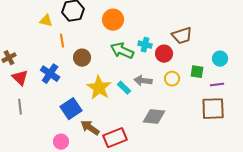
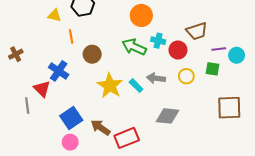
orange circle: (113, 20) -> (141, 15), moved
red triangle: (20, 78) -> (42, 89), moved
purple line: (217, 85) -> (219, 49), moved
blue square: (71, 109) -> (71, 118), moved

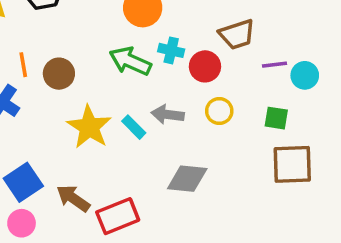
orange line: (71, 36) -> (23, 65), moved
green square: (213, 69) -> (276, 118), moved

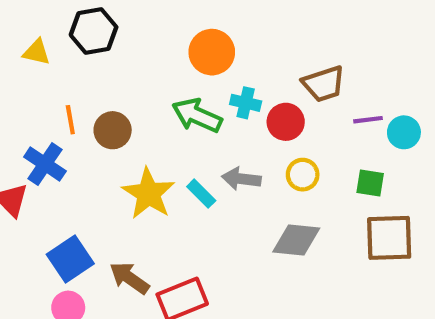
gray diamond: (187, 179) -> (296, 240), moved

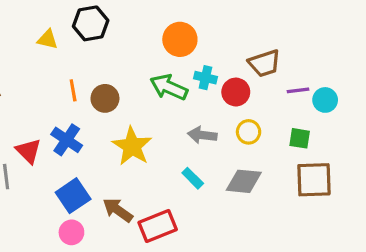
blue cross: (45, 164) -> (67, 140), moved
cyan rectangle: (201, 194) -> (193, 178), moved

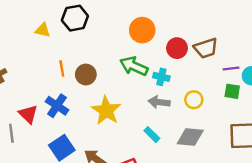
cyan cross: (205, 78) -> (161, 77), moved
red circle: (236, 92) -> (177, 48), moved
green square: (300, 138) -> (232, 91), moved

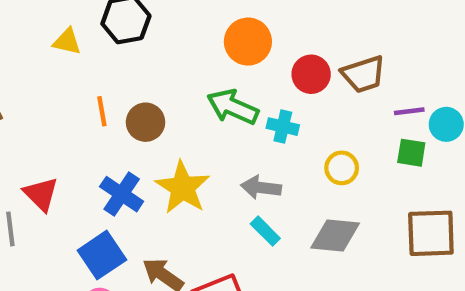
gray arrow: (159, 102) -> (261, 188), moved
blue cross: (57, 106) -> (122, 194), moved

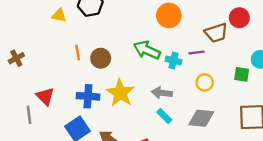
orange circle: (248, 42) -> (169, 15), moved
red circle: (311, 74) -> (239, 18), moved
purple line: (409, 111) -> (197, 52), moved
blue cross: (122, 194) -> (88, 96), turned -30

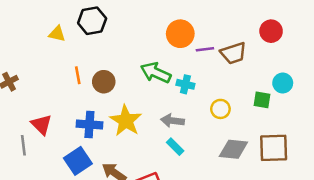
red circle: (239, 18) -> (271, 31), moved
purple line: (197, 52) -> (205, 49), moved
gray diamond: (201, 118) -> (233, 149), moved

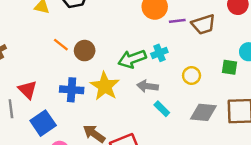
green arrow: (156, 73) -> (132, 59), moved, turned -44
orange line: (78, 75) -> (61, 45), turned -42
cyan cross: (185, 84) -> (159, 53), turned -35
cyan rectangle: (175, 147) -> (162, 109), moved
blue square: (78, 161) -> (43, 123), moved

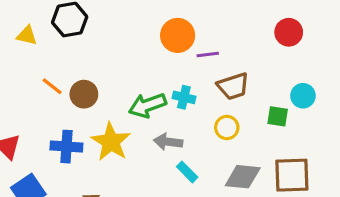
brown trapezoid: (203, 24) -> (233, 86), moved
cyan cross: (159, 53) -> (184, 97), turned 35

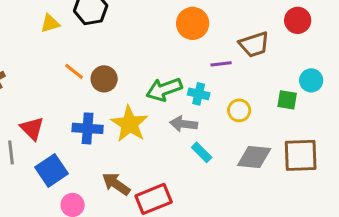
yellow triangle: (27, 35) -> (50, 23), turned -30
purple line: (208, 54) -> (221, 64), moved
brown trapezoid: (233, 86) -> (254, 44), moved
cyan cross: (184, 97) -> (199, 94), moved

